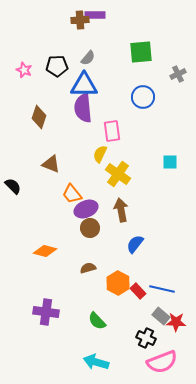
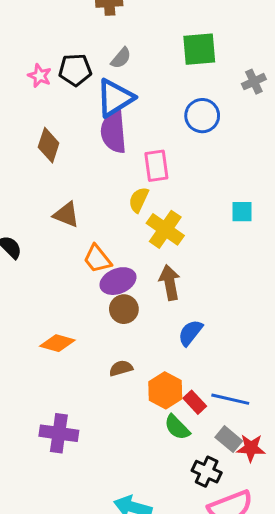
pink star: (24, 70) -> (40, 76), moved
blue triangle: (84, 85) -> (115, 98), turned -32
green semicircle: (97, 321) -> (177, 427), moved

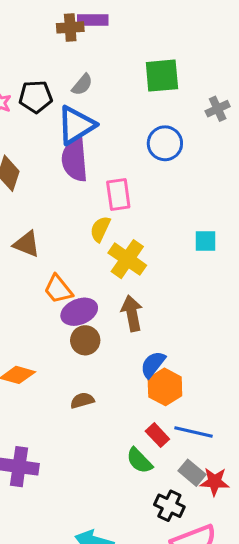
orange hexagon: (165, 390) -> (165, 387), moved

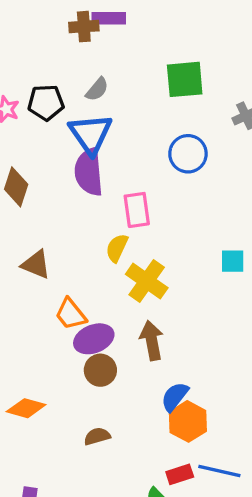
blue triangle: (76, 125) -> (90, 134), turned -33
red rectangle: (157, 435) -> (180, 474), turned -65

